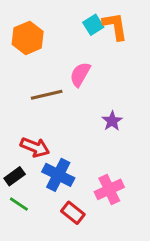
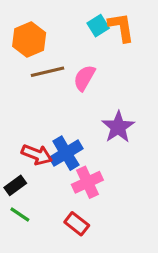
brown line: (47, 95) -> (48, 72), moved
purple star: (112, 121) -> (118, 127), size x1.5
blue cross: (58, 175) -> (66, 153), moved, turned 32
pink cross: (109, 189) -> (87, 182), moved

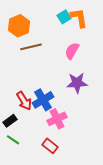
pink semicircle: (84, 78) -> (72, 51), moved
purple star: (118, 127) -> (77, 83), turned 30
red arrow: (37, 155) -> (24, 101), turned 36

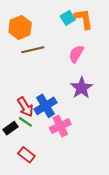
purple star: (77, 83) -> (82, 88), turned -30
green line: (13, 140) -> (25, 122), moved
red rectangle: (50, 146) -> (26, 155), moved

